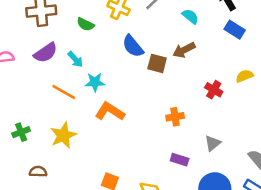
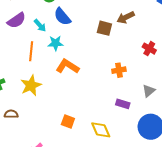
blue semicircle: (133, 46) -> (62, 17), moved
orange line: (64, 92) -> (31, 51), turned 66

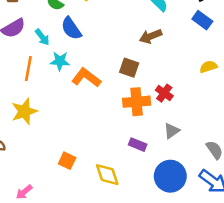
brown square: (104, 28) -> (129, 68), moved
red cross: (149, 49) -> (164, 93), moved
orange L-shape: (67, 66) -> (86, 78), moved
orange cross: (119, 70) -> (137, 102), size x1.5

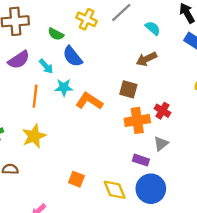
gray triangle: (172, 131) -> (161, 144), moved
blue circle: (170, 176) -> (151, 189), moved

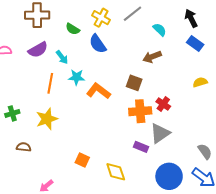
blue semicircle: (72, 56) -> (98, 44), moved
gray triangle: (161, 144) -> (160, 133), size x1.5
blue circle: (151, 189) -> (169, 176), moved

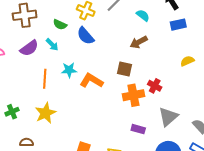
blue rectangle: (195, 43) -> (178, 25), turned -42
cyan arrow: (62, 57) -> (52, 45), moved
gray triangle: (160, 133) -> (168, 117), moved

